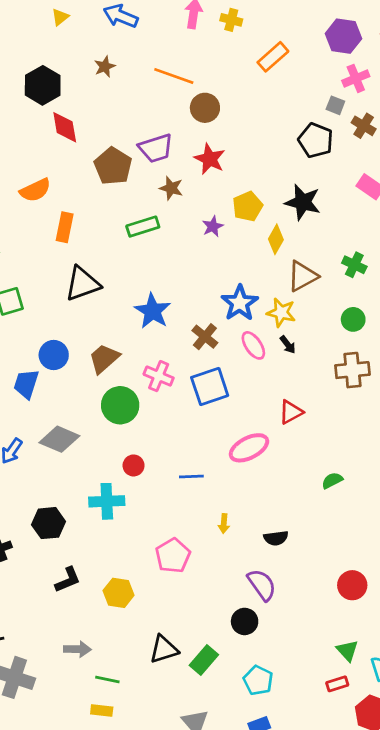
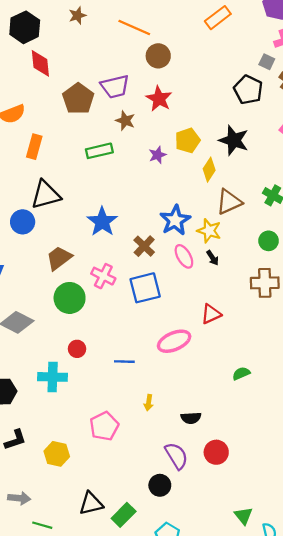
blue circle: (54, 355) -> (23, 222), moved
red circle: (352, 585) -> (216, 452), moved

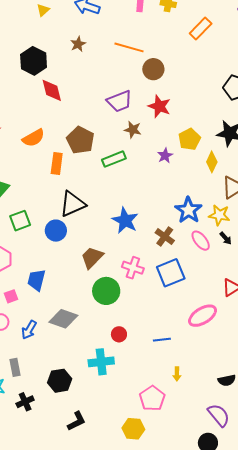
brown pentagon: (78, 99) -> (80, 140), moved
yellow arrow: (149, 403) -> (177, 374), moved
yellow hexagon: (57, 454) -> (133, 429), moved

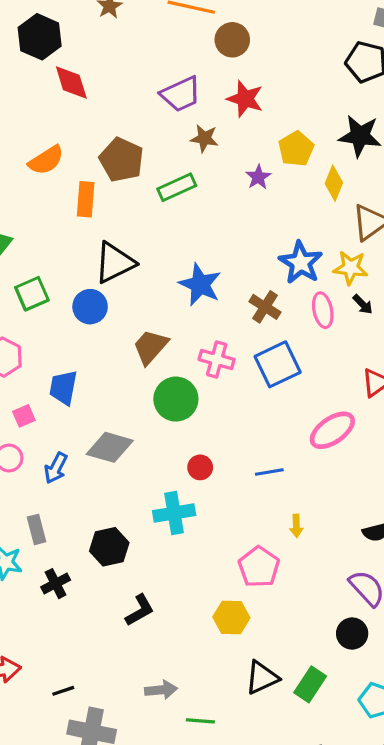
pink ellipse: (201, 241) -> (323, 310), turned 30

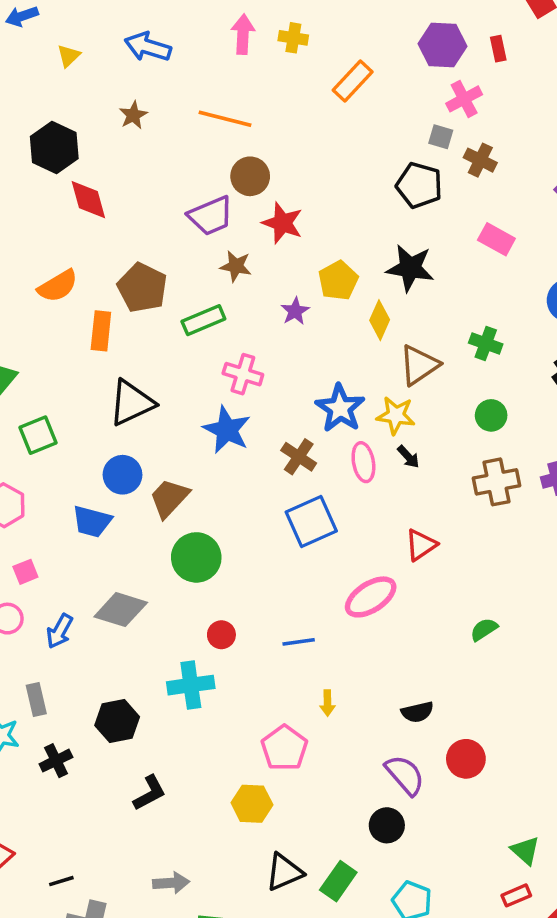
brown circle: (232, 40) -> (250, 176), moved
blue circle: (90, 307) -> (123, 475), moved
pink cross: (217, 359) -> (243, 374), moved
blue trapezoid: (63, 388) -> (92, 521), moved, turned -87

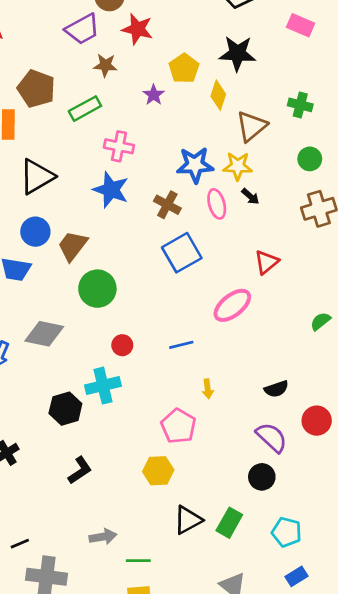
blue star: (340, 408) -> (195, 165), turned -30
black hexagon: (117, 721) -> (65, 409), moved

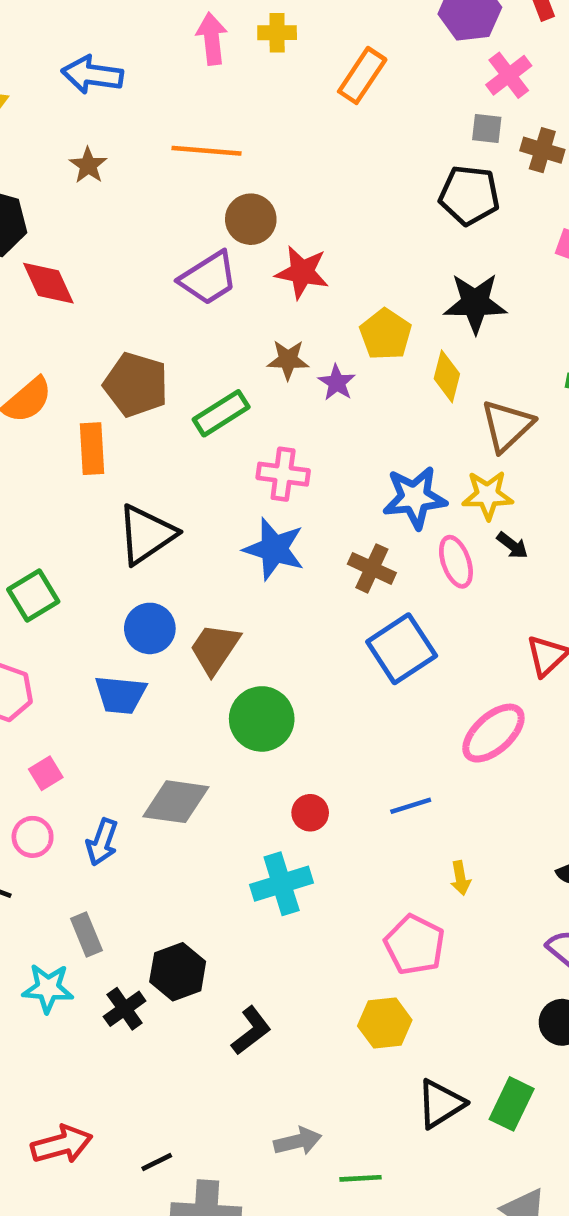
brown star: (105, 65) -> (288, 360), moved
black hexagon: (65, 409) -> (178, 972), moved

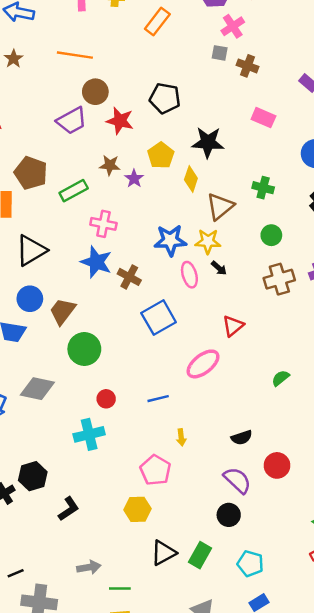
black pentagon: (469, 195) -> (165, 98), moved
brown cross: (372, 568) -> (129, 277), moved

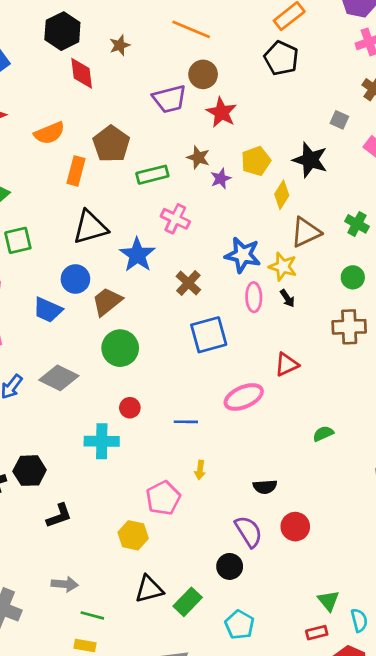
gray square: (220, 53) -> (339, 120), moved
brown star: (14, 59) -> (120, 45), moved
black pentagon: (165, 98) -> (281, 58), moved
blue star: (96, 262) -> (137, 255), moved

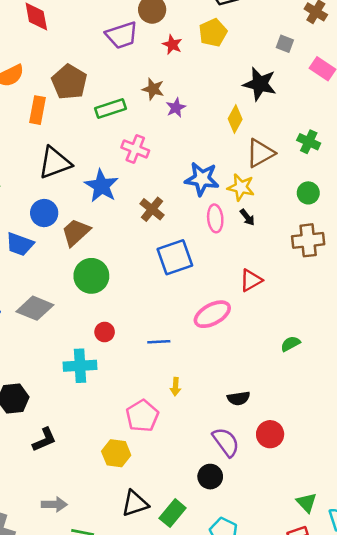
red star: (222, 112) -> (172, 45), size x0.7
yellow pentagon: (256, 161) -> (213, 33), moved

